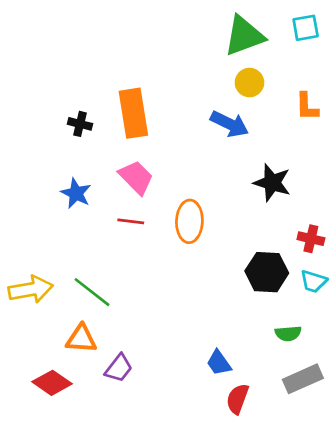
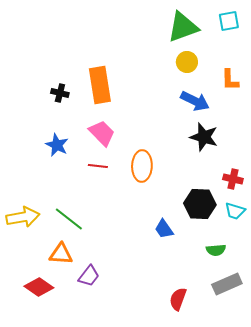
blue arrow: (229, 124) -> (195, 101), moved
blue trapezoid: (219, 363) -> (164, 229), moved

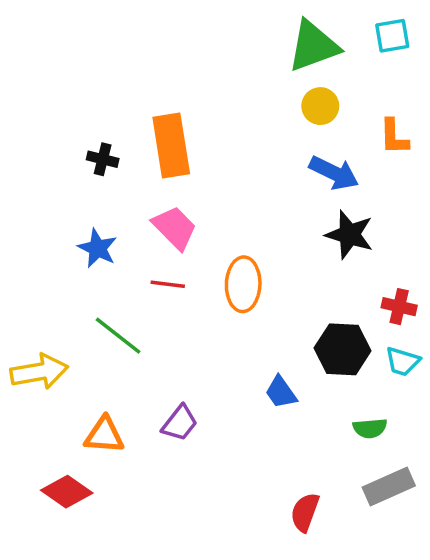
green line: (69, 219) -> (118, 336), moved
purple trapezoid: (89, 276) -> (180, 423), moved

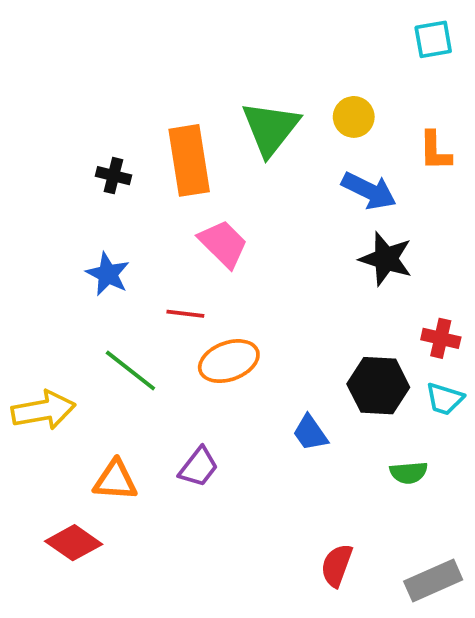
green triangle: (313, 46) -> (270, 128), moved, turned -32
pink trapezoid: (175, 228) -> (223, 244), moved
orange ellipse: (243, 284) -> (229, 361), moved, turned 68
gray rectangle: (389, 487) -> (433, 581), moved

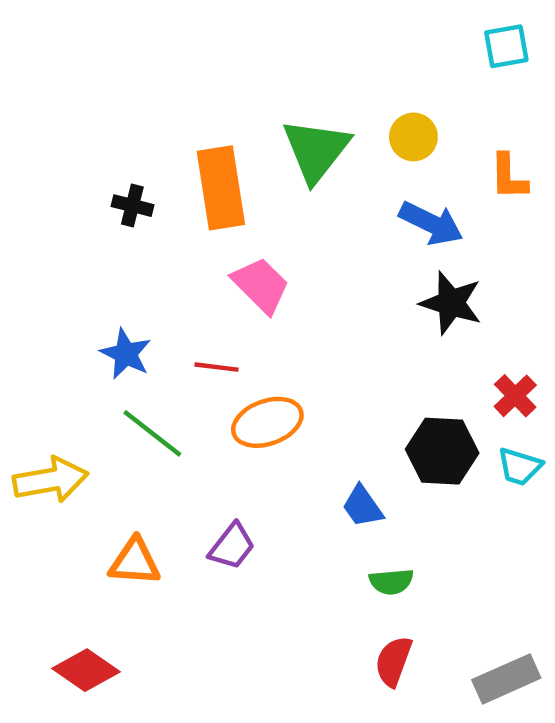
blue star: (108, 274) -> (126, 354), moved
red cross: (441, 338) -> (515, 396), turned 33
green semicircle: (409, 473) -> (391, 582), moved
red diamond: (74, 543) -> (86, 670), moved

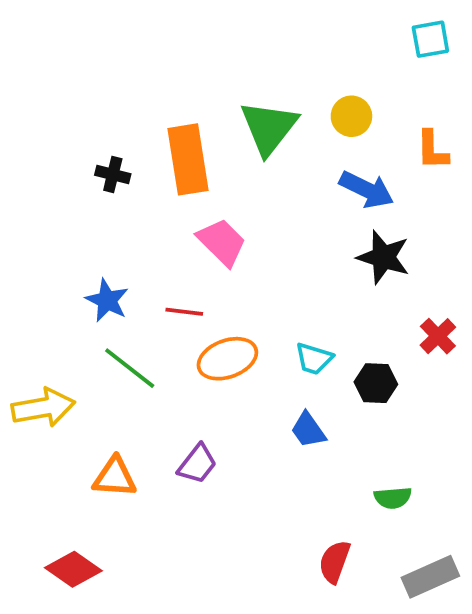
black hexagon: (442, 451) -> (376, 383), size x0.7
cyan trapezoid: (520, 467) -> (314, 359), moved
green semicircle: (391, 582) -> (393, 498), moved

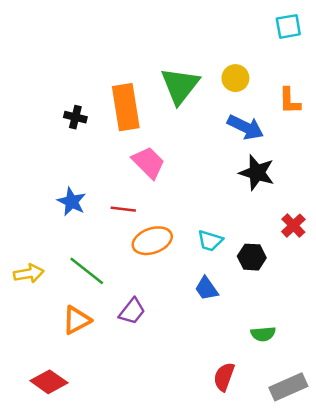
green line: (130, 368) -> (87, 271), moved
yellow arrow: (43, 408) -> (29, 273), size x0.7
orange triangle: (115, 477) -> (77, 320), turned -32

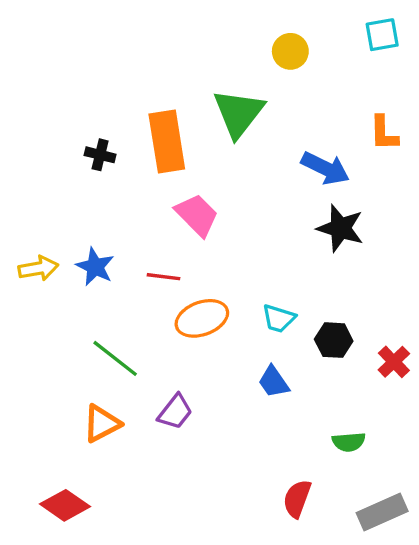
yellow circle: (235, 78) -> (290, 51), moved
red cross: (293, 226) -> (394, 362), moved
yellow arrow: (29, 273) -> (38, 268), moved

